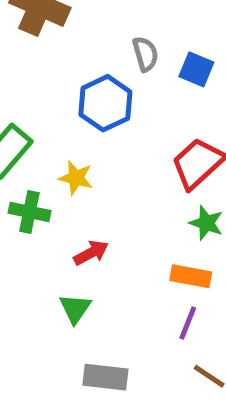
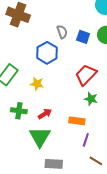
green cross: (29, 212) -> (19, 111), moved
orange rectangle: (191, 276) -> (77, 121), moved
green triangle: (75, 309) -> (40, 137), size x1.6

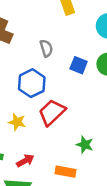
gray semicircle: (62, 32) -> (46, 48), moved
red trapezoid: (86, 75) -> (52, 112), moved

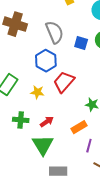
gray semicircle: (46, 48) -> (55, 32), size x1.6
orange rectangle: (66, 172) -> (79, 127), turned -35

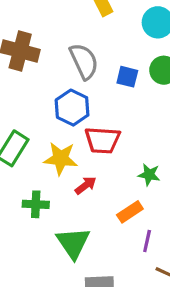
red trapezoid: (64, 82) -> (102, 140), turned -125
yellow star: (37, 92) -> (61, 159), size x1.5
red arrow: (47, 122) -> (86, 185), moved

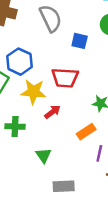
blue square: (127, 77) -> (80, 41), moved
blue hexagon: (72, 108) -> (20, 62), moved
green triangle: (73, 243) -> (44, 155), size x0.6

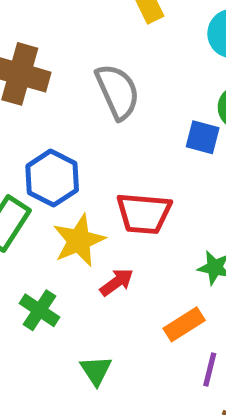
blue square: (80, 41) -> (203, 137), moved
yellow star: (34, 92) -> (79, 240), turned -30
green cross: (15, 127) -> (39, 310), turned 30

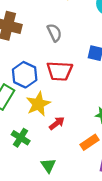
gray semicircle: (118, 92) -> (54, 33), size x0.7
red trapezoid: (144, 213) -> (60, 71), moved

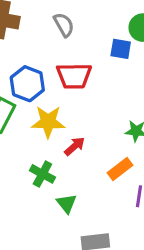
yellow star: (38, 104) -> (48, 122), turned 30
green cross: (21, 138) -> (42, 174), moved

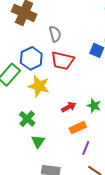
gray semicircle: (64, 25) -> (55, 34), moved
red arrow: (75, 146) -> (69, 107), moved

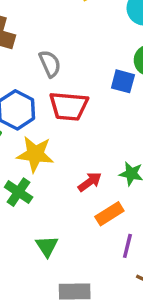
green cross: (27, 119) -> (19, 192), moved

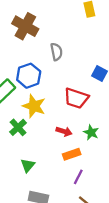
red trapezoid: (69, 106) -> (76, 98), moved
red arrow: (90, 182) -> (64, 131), turned 40

